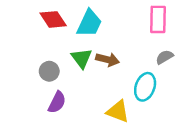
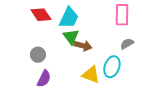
green triangle: (82, 58) -> (71, 37), moved
yellow triangle: (118, 111) -> (91, 75), moved

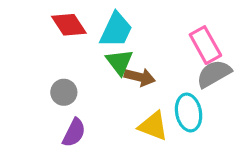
pink rectangle: (122, 15) -> (205, 45), moved, turned -30
gray semicircle: (127, 44) -> (214, 74), size x1.5
cyan ellipse: (112, 67) -> (189, 112), turned -30

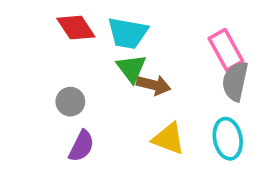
cyan trapezoid: (116, 30) -> (128, 33), turned 75
gray semicircle: (214, 74) -> (235, 81), turned -48
cyan ellipse: (189, 112) -> (228, 139), moved

